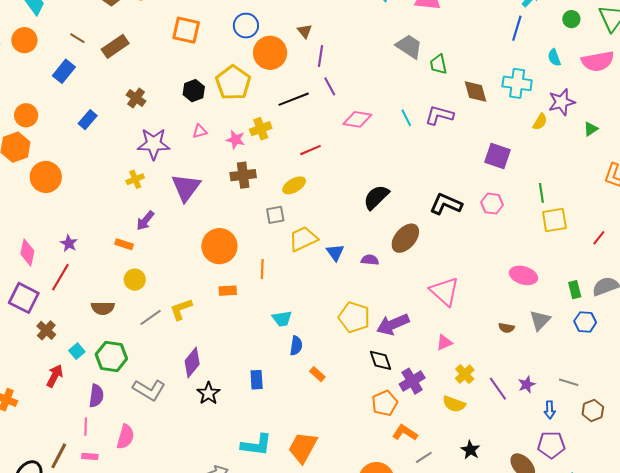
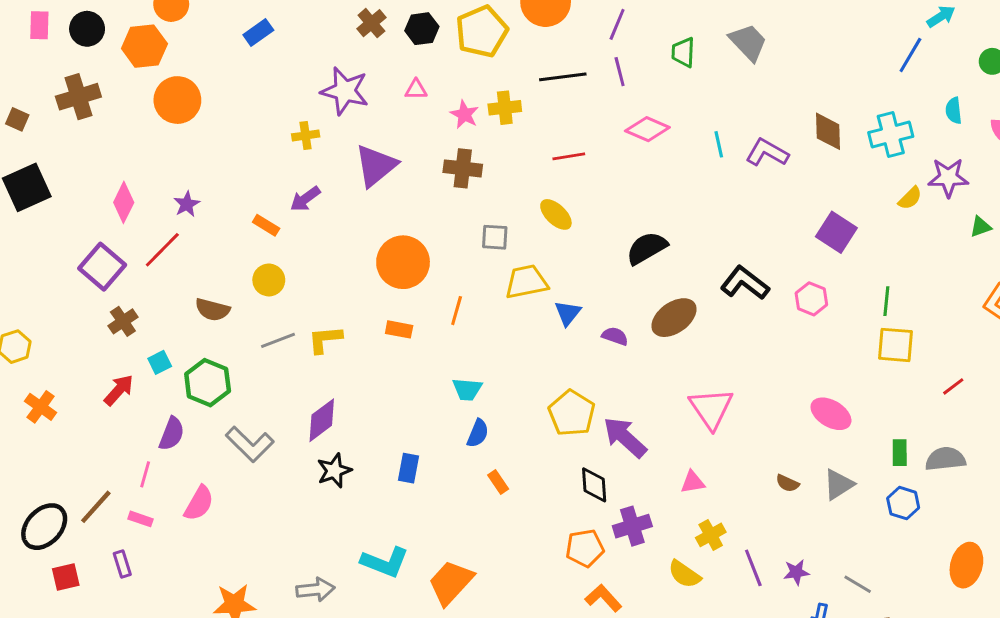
green trapezoid: (438, 64) -> (683, 52), moved
cyan cross: (517, 83) -> (891, 134), turned -36
brown cross: (136, 98) -> (371, 23), moved
yellow ellipse: (294, 185) -> (556, 214), moved, turned 60
purple arrow: (393, 324) -> (625, 437), turned 52

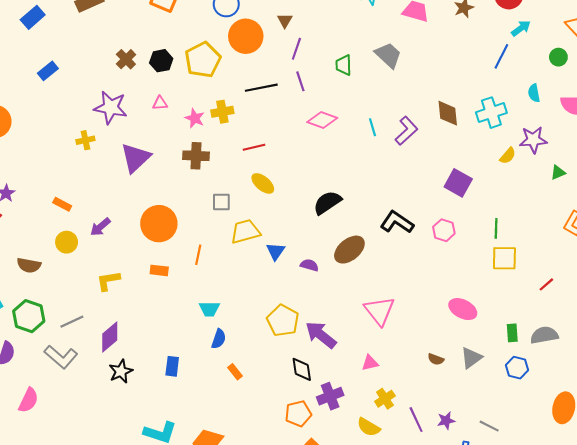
purple L-shape: (767, 153) -> (406, 131), turned 112
red line: (569, 156) -> (254, 147), moved
purple arrow: (305, 199) -> (100, 227), moved
gray line: (278, 340) -> (72, 322), moved

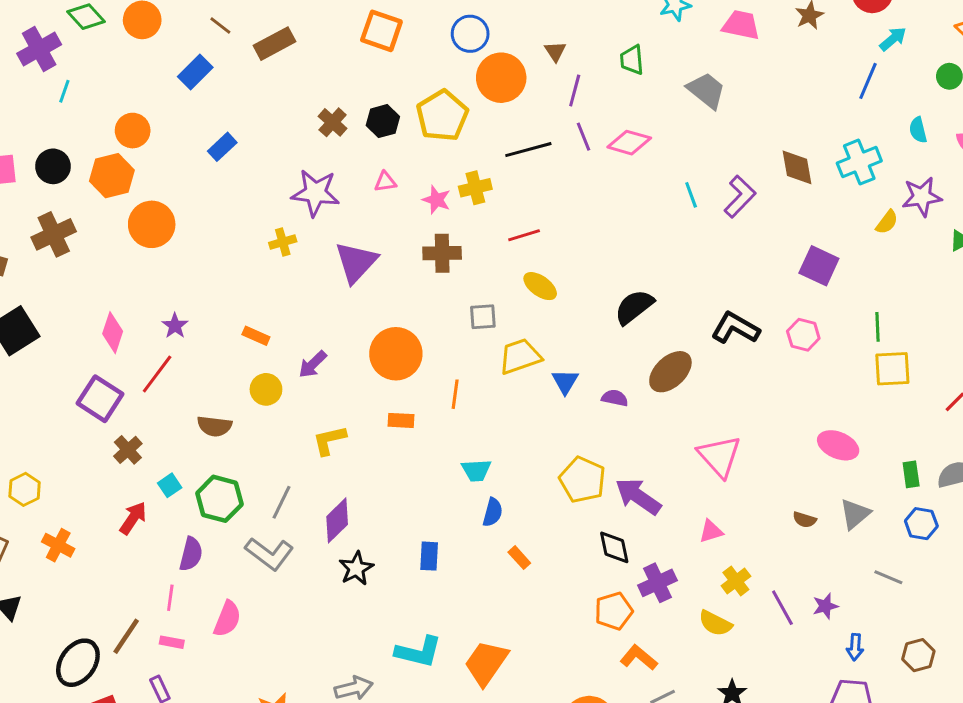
green trapezoid: (344, 65) -> (632, 60), moved
pink diamond: (322, 120) -> (629, 143), moved
gray line: (72, 322) -> (281, 502), turned -35
gray line: (489, 426) -> (888, 577), moved

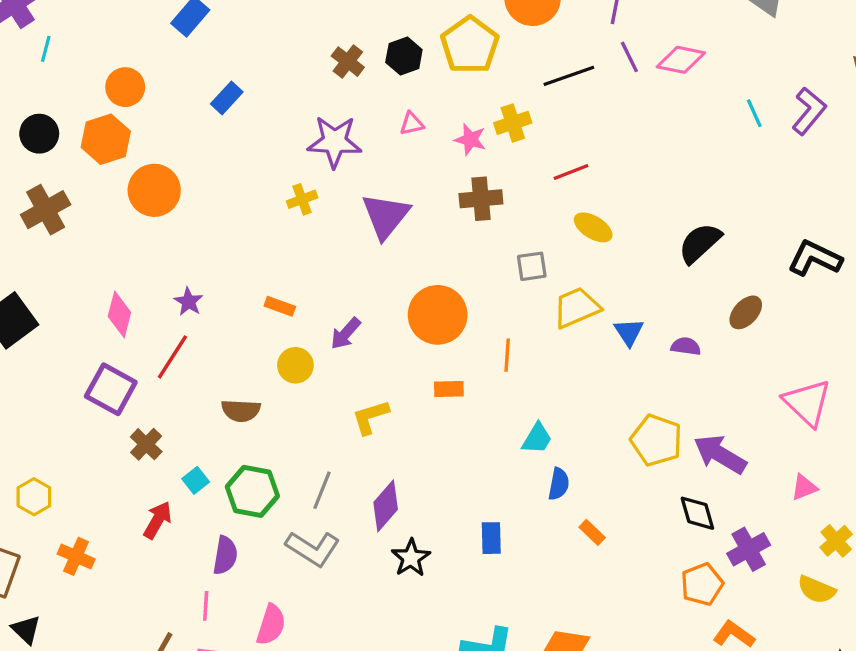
brown ellipse: (670, 372) -> (746, 312), size x0.7
cyan trapezoid: (476, 470) -> (537, 438), turned -52

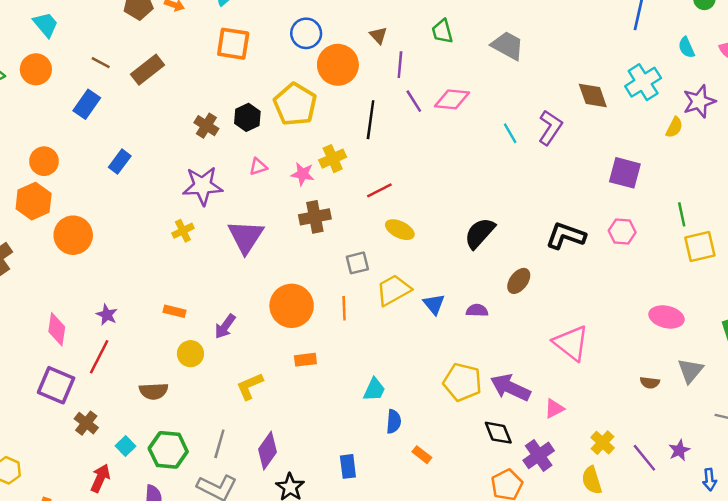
black line: (569, 76) -> (371, 120), turned -57
orange line: (507, 355) -> (344, 308), moved
pink triangle: (804, 487) -> (554, 409), moved
yellow semicircle: (817, 590) -> (592, 480), turned 56

